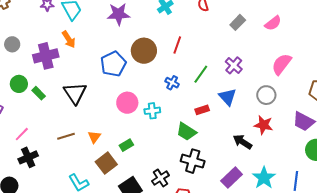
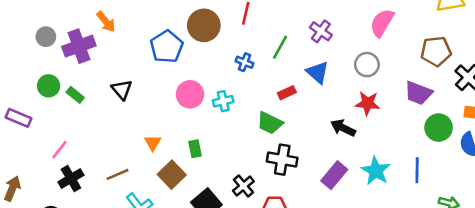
gray circle: (12, 44) -> (46, 37), moved
black triangle: (75, 93) -> (122, 90), size x0.7
brown line: (66, 136) -> (118, 174), moved
green rectangle: (126, 145) -> (195, 149), turned -64

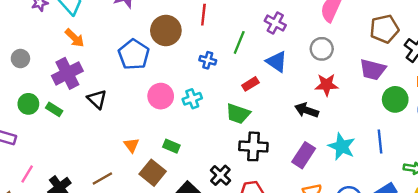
purple cross: (79, 46) -> (67, 73), moved
green rectangle: (195, 149) -> (171, 146), turned -49
pink line: (59, 150) -> (27, 174), moved

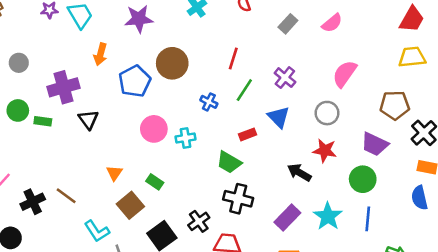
red line: (203, 15) -> (233, 58), moved
orange arrow: (75, 38) -> (100, 54), moved, turned 50
green circle: (395, 99) -> (363, 179), moved
green rectangle: (54, 109) -> (43, 121), turned -35
brown line: (102, 179) -> (66, 196), moved, turned 55

